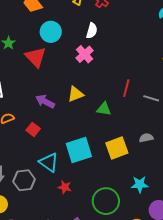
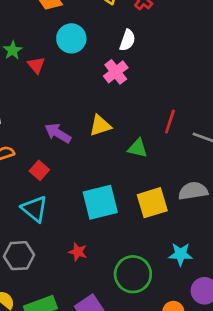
red triangle: (36, 57) -> (36, 65), moved, size x0.6
gray semicircle: (146, 138) -> (193, 191), size x1.5
cyan triangle: (49, 162) -> (35, 209), moved
gray hexagon: (24, 180) -> (19, 256), moved

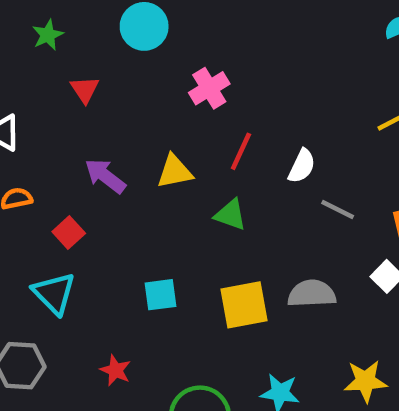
white semicircle: (127, 40) -> (302, 166), moved
red triangle: (36, 65) -> (85, 90), moved
red line: (170, 122) -> (241, 151), moved
cyan square: (100, 202) -> (161, 295), size x0.6

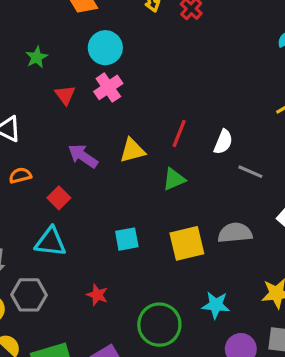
pink cross: (209, 88) -> (108, 87), moved
green triangle: (230, 215) -> (174, 179), turned -40
cyan triangle: (54, 293) -> (50, 242), turned -36

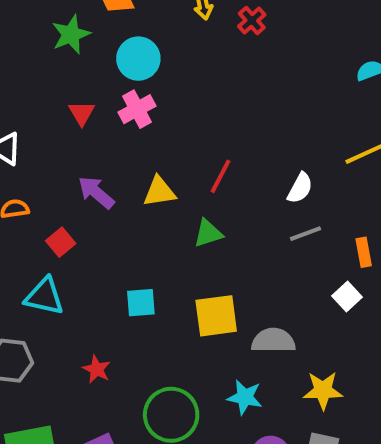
green star: (37, 57) -> (71, 34), moved, size x1.4
white semicircle: (223, 142) -> (300, 188), moved
gray line: (250, 172) -> (306, 234), turned -50
gray semicircle: (235, 233) -> (273, 341), moved

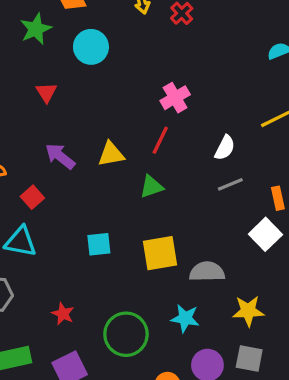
pink cross: (137, 109) -> (175, 98), moved
white square: (347, 297) -> (265, 234), size x1.4
red star: (97, 369) -> (63, 314), moved

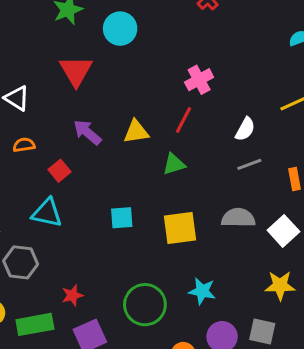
red triangle: (46, 92) -> (76, 71), size x1.6
white square: (265, 234) -> (283, 231), moved
gray semicircle: (207, 272) -> (238, 218), moved
yellow star: (248, 311) -> (280, 285), moved
red star: (63, 314) -> (72, 295), moved, turned 30

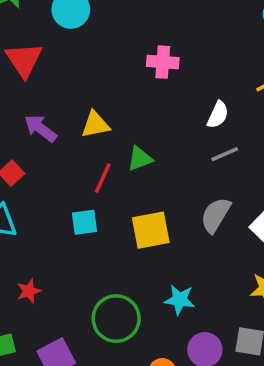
pink cross: (199, 80) -> (163, 62), turned 36
red line: (184, 120) -> (103, 178), moved
gray semicircle: (238, 218) -> (216, 215), turned -56
red star: (72, 295) -> (29, 291), moved

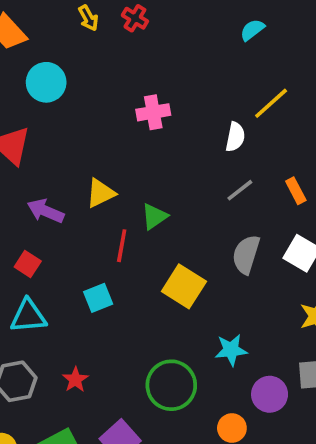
white semicircle: (218, 115) -> (235, 137), moved
cyan square: (85, 222) -> (98, 298), moved
yellow square: (151, 230) -> (184, 286), turned -33

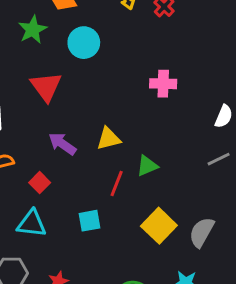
gray semicircle: (246, 254) -> (202, 232), moved

